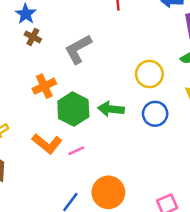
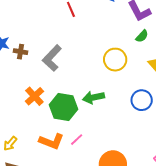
brown cross: (33, 37) -> (21, 52), moved
blue circle: (155, 114) -> (142, 100), moved

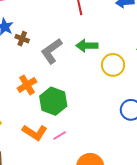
green arrow: (93, 97) -> (87, 46), moved

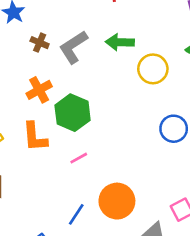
brown cross: (22, 39) -> (40, 43), moved
orange L-shape: (35, 132) -> (35, 137), moved, turned 50

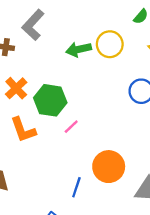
green arrow: (120, 42) -> (79, 49), moved
gray L-shape: (73, 47) -> (33, 25), moved
pink line: (79, 158) -> (71, 127), moved

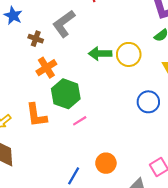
orange cross: (16, 88) -> (46, 68), moved
orange circle: (109, 167) -> (106, 163), size x0.7

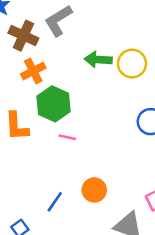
brown cross: (36, 39) -> (23, 36), size x1.6
pink line: (80, 121) -> (67, 137), turned 40

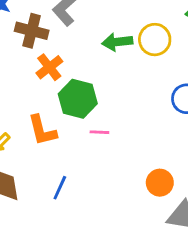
orange circle: (94, 190) -> (160, 183), moved
blue line: (55, 202) -> (60, 188), moved

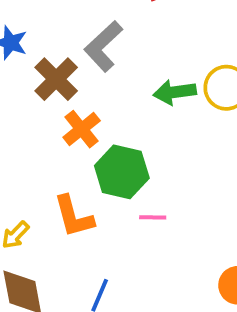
brown cross: (32, 31) -> (56, 79), turned 32

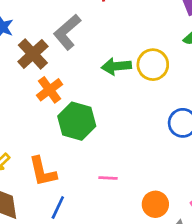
orange L-shape: (74, 216) -> (43, 172), moved
pink line: (153, 217) -> (108, 178), moved

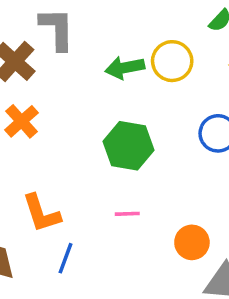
gray L-shape: (67, 32) -> (57, 29), turned 135
orange cross: (50, 90) -> (21, 121), moved
green hexagon: (77, 121) -> (129, 146), moved

